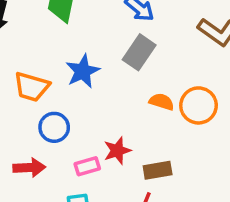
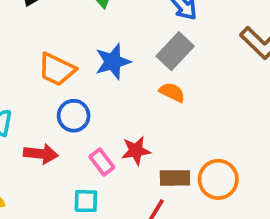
orange semicircle: (162, 102) -> (172, 92), moved
orange circle: (199, 105) -> (218, 179), moved
pink rectangle: (87, 166) -> (102, 162), turned 60

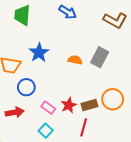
gray rectangle: (175, 51) -> (100, 57), moved
red star: (136, 151) -> (69, 105), moved
cyan square: (86, 201) -> (46, 131), turned -32

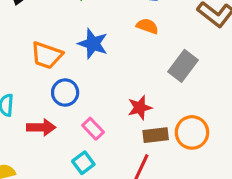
blue star: (39, 53) -> (93, 44), turned -30
orange semicircle: (75, 60) -> (147, 26), moved
red star: (69, 105) -> (140, 108), moved

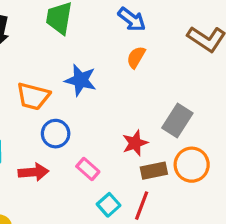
orange semicircle: (147, 26) -> (136, 57), turned -75
gray rectangle: (183, 66) -> (177, 120), moved
cyan square: (83, 163) -> (109, 205), moved

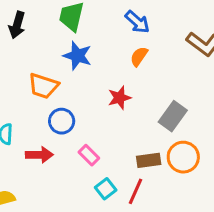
blue star: (81, 80) -> (77, 56), moved
red star: (135, 143) -> (119, 98), moved

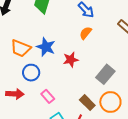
blue star: (77, 56) -> (46, 47), moved
brown rectangle: (149, 160) -> (87, 103), turned 49

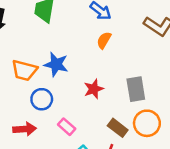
red star: (71, 60) -> (94, 89), moved
gray rectangle: (105, 74) -> (136, 89), turned -42

